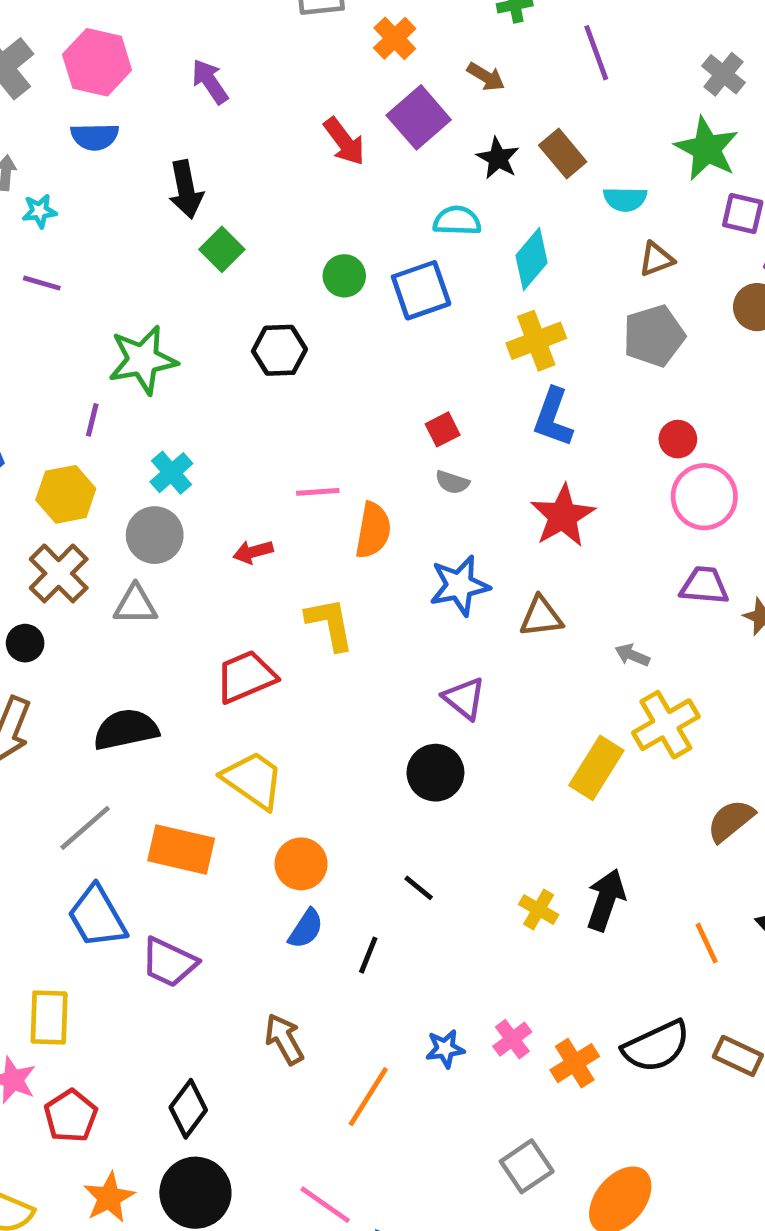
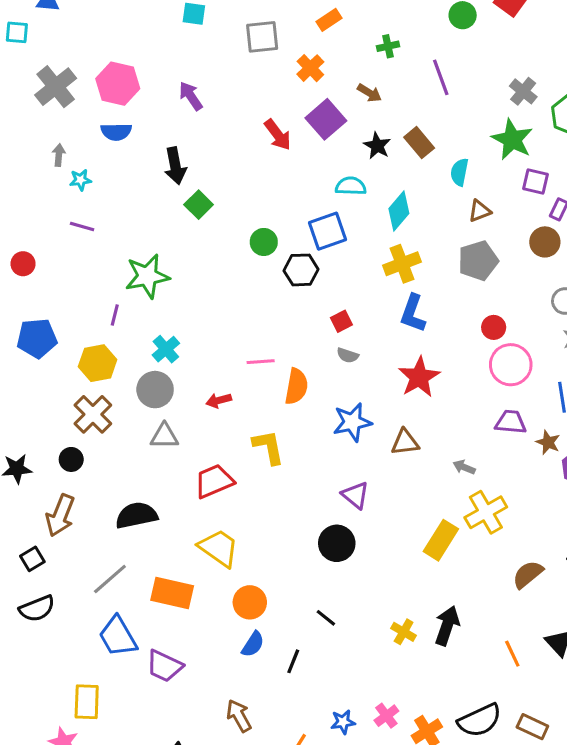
cyan semicircle: (625, 199) -> (459, 172), turned 100
green circle: (344, 276) -> (264, 242), moved
black hexagon: (279, 350) -> (301, 270), moved
gray triangle: (135, 605) -> (164, 436), moved

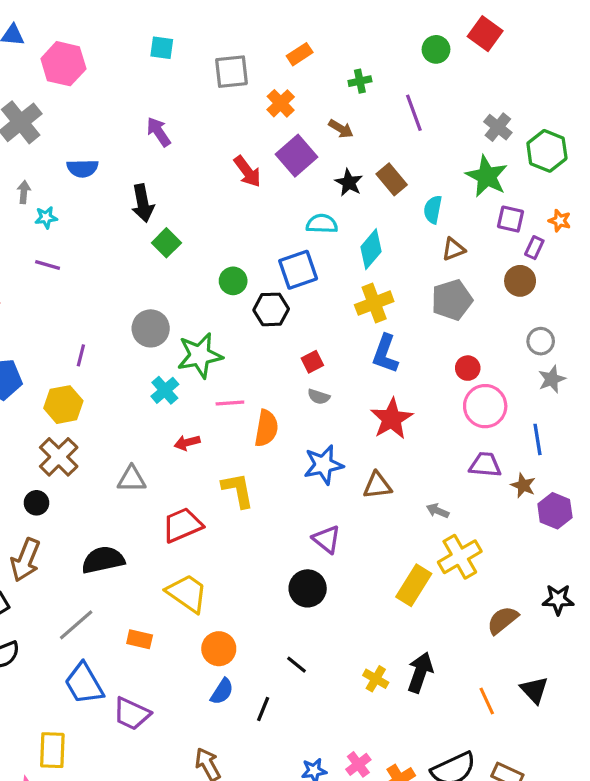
pink hexagon: (118, 84) -> (63, 64), moved
green star: (147, 276) -> (200, 355), moved
cyan cross: (166, 349) -> (165, 390), moved
gray circle: (155, 390) -> (151, 328), moved
orange rectangle: (172, 593) -> (140, 639), size x0.6

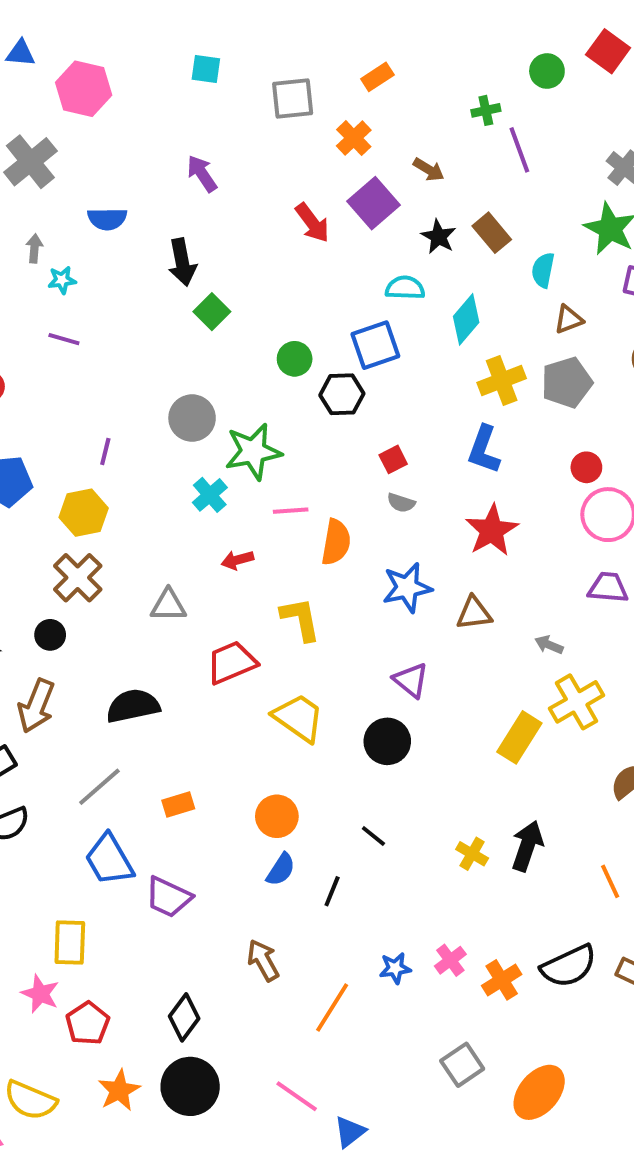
green cross: (360, 81) -> (486, 110), moved
yellow cross: (374, 303) -> (502, 381), moved
yellow trapezoid: (187, 593) -> (299, 718), moved
orange rectangle: (140, 639) -> (178, 804), turned -30

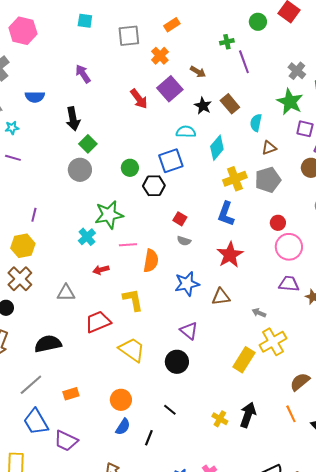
gray circle: (192, 418) -> (80, 170), moved
red square: (393, 459) -> (180, 219), turned -32
orange line: (610, 881) -> (291, 414), moved

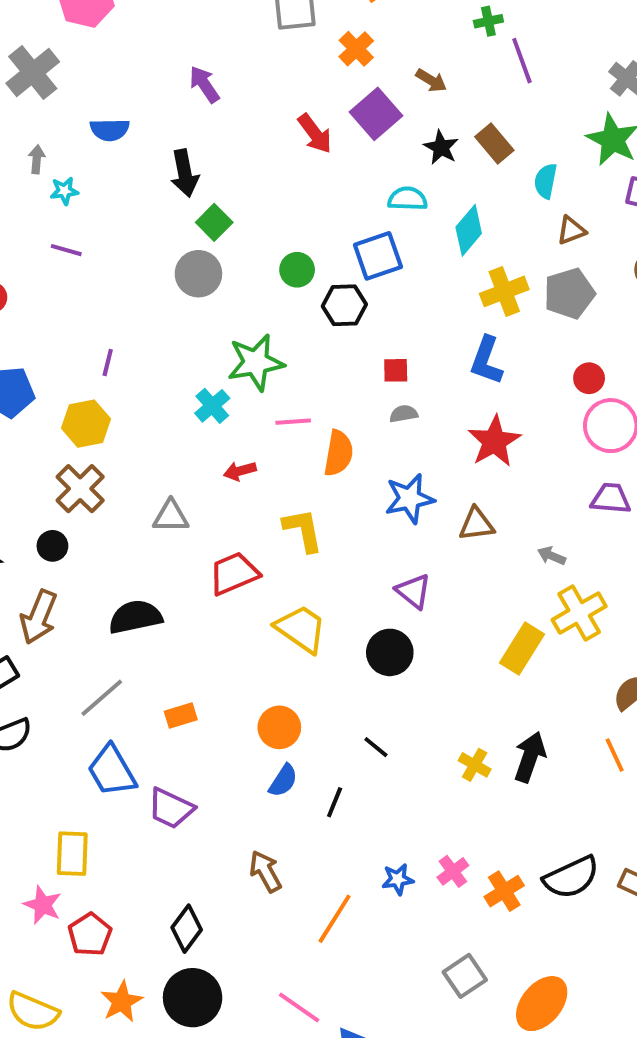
red square: (180, 219) -> (396, 370), turned -32
gray semicircle: (184, 241) -> (404, 414), turned 152

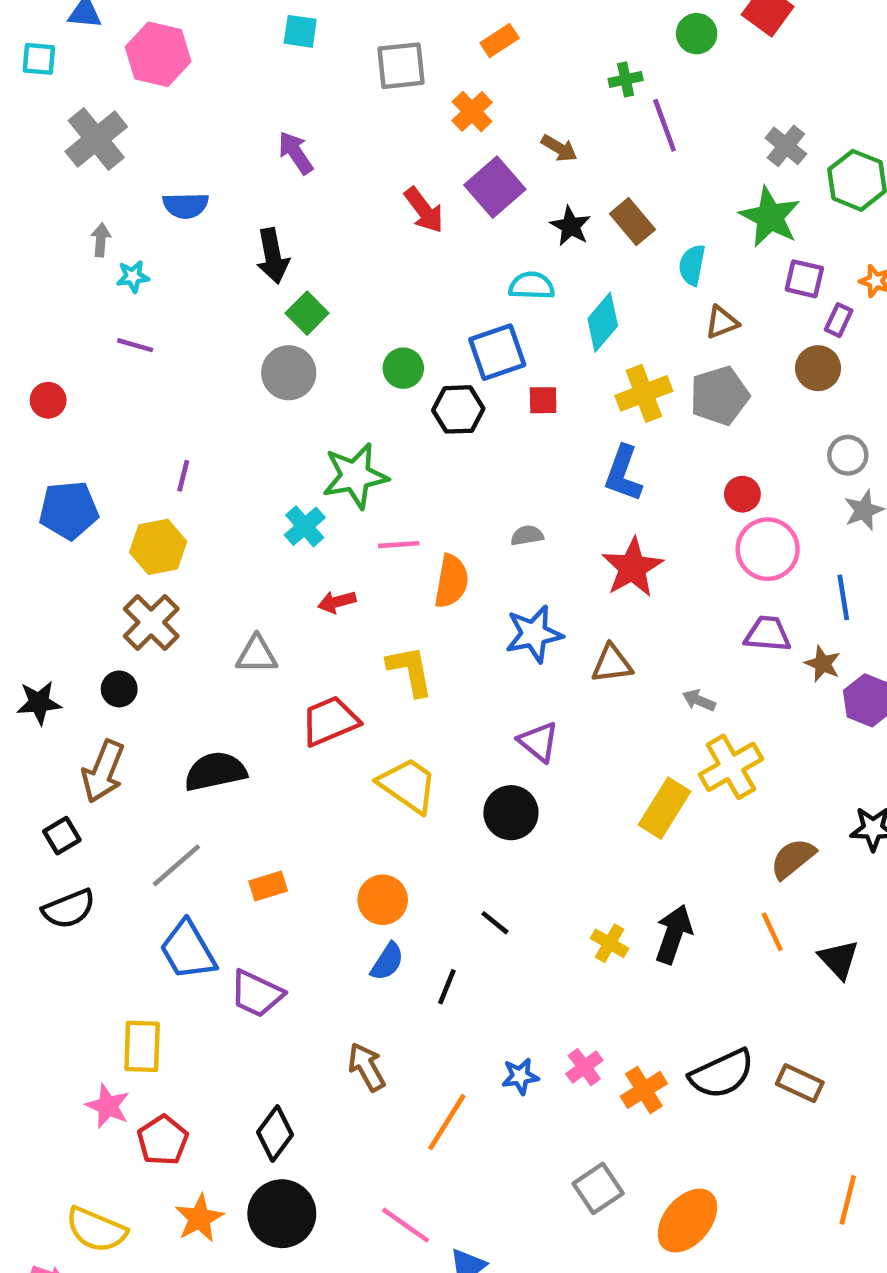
red square: (396, 370) -> (543, 400), moved

